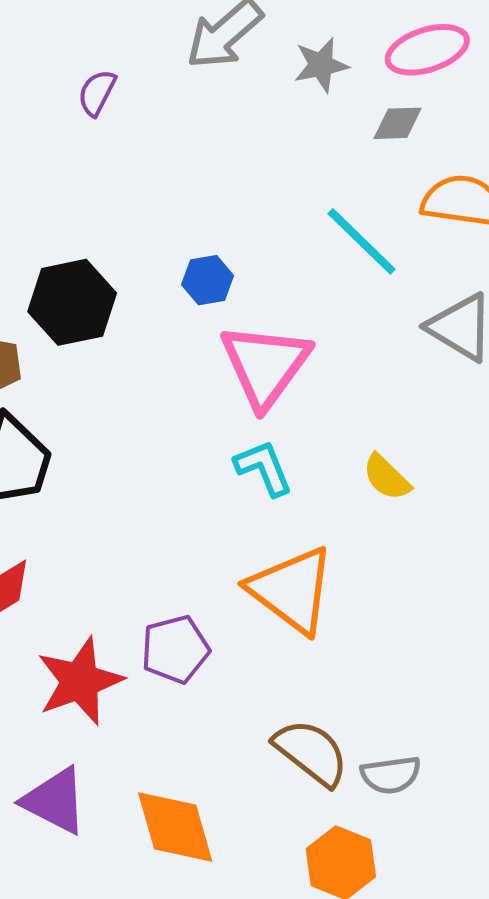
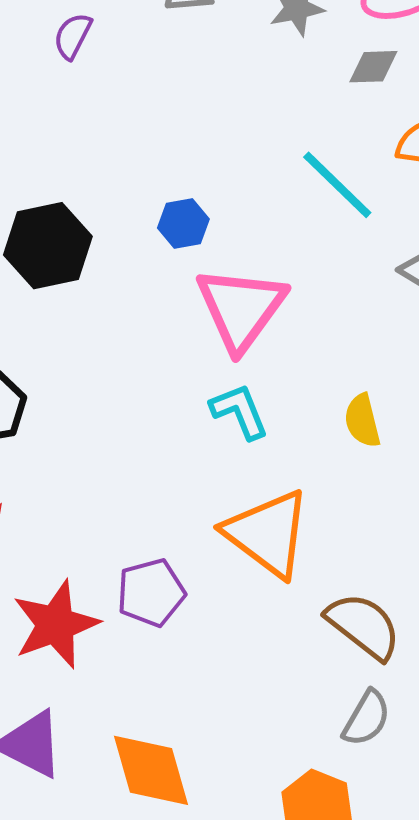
yellow semicircle: (387, 477) -> (362, 421), turned 32
brown semicircle: (311, 752) -> (363, 626), moved
gray semicircle: (391, 775) -> (366, 718), turned -52

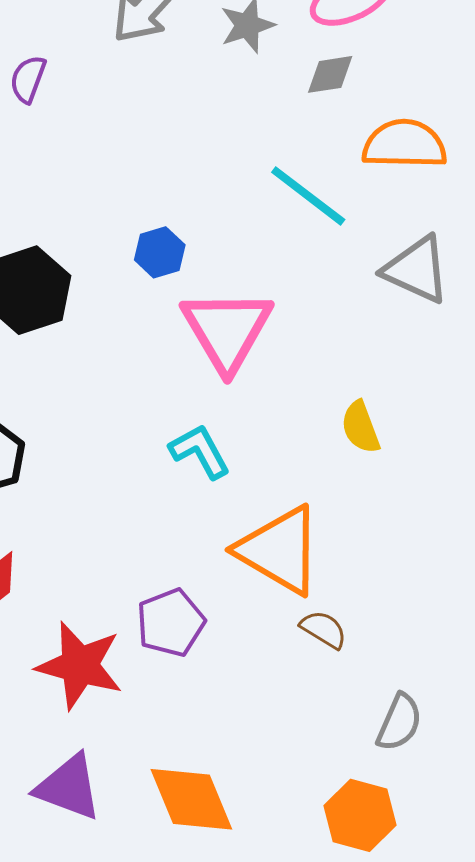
cyan L-shape: (239, 411) -> (200, 451), moved
red star: (56, 624) -> (80, 665), turned -30
brown semicircle: (363, 626) -> (324, 629), moved, size x0.6

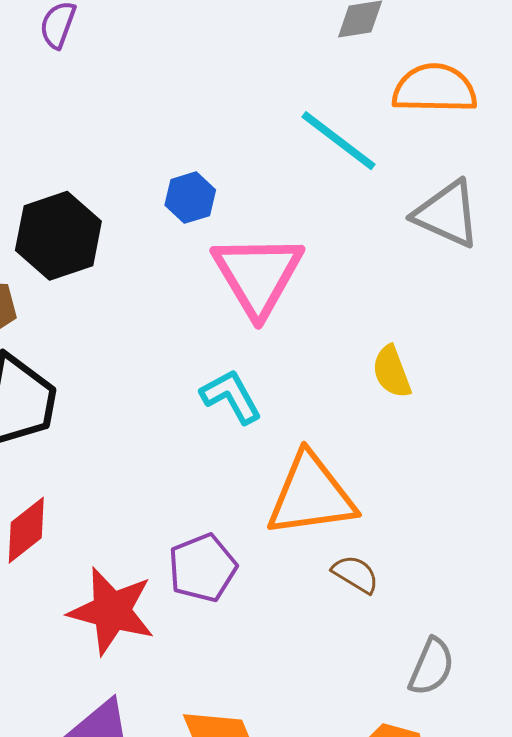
orange triangle: (279, 550) -> (311, 495), turned -38

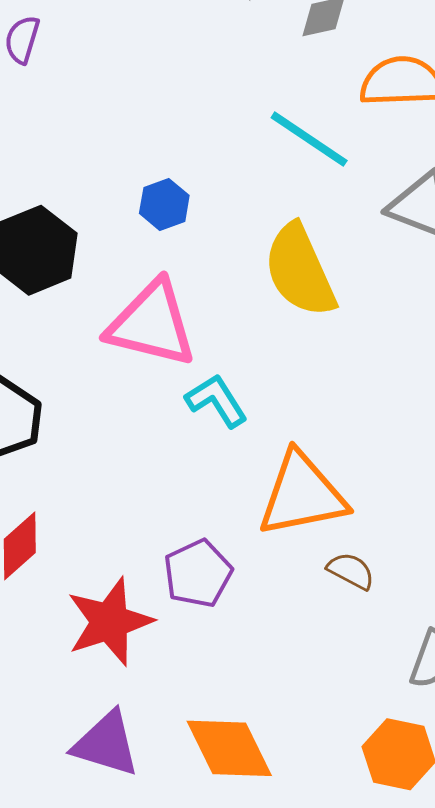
pink triangle: (258, 275) -> (152, 324), moved, turned -42
yellow semicircle: (392, 372) -> (300, 271), moved, size x1.8
red star: (112, 611) -> (110, 622), turned -30

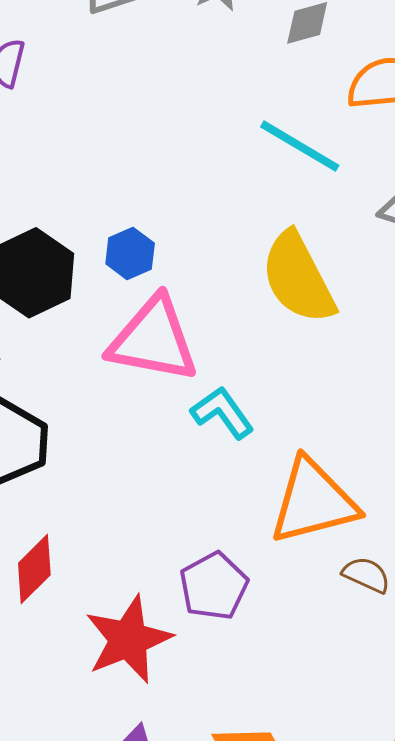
blue hexagon: (164, 204) -> (130, 254), moved

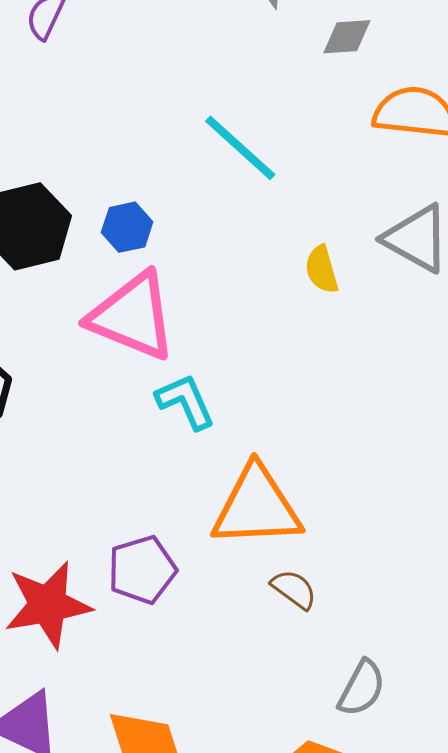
cyan line: (300, 146) -> (240, 148), moved
yellow semicircle: (298, 278) -> (322, 269), moved, size x0.5

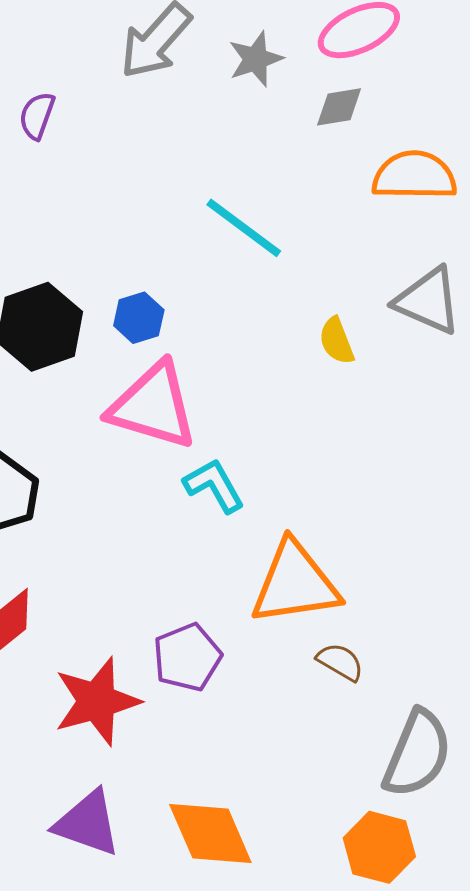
gray semicircle: (362, 688) -> (417, 754), size x1.5

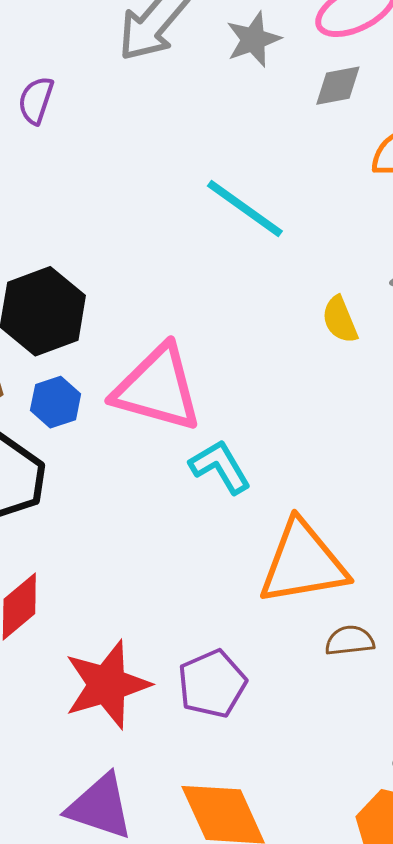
blue hexagon: (139, 318) -> (56, 402), moved
purple pentagon: (187, 657) -> (212, 684), moved
brown semicircle: (340, 662) -> (350, 641), turned -36

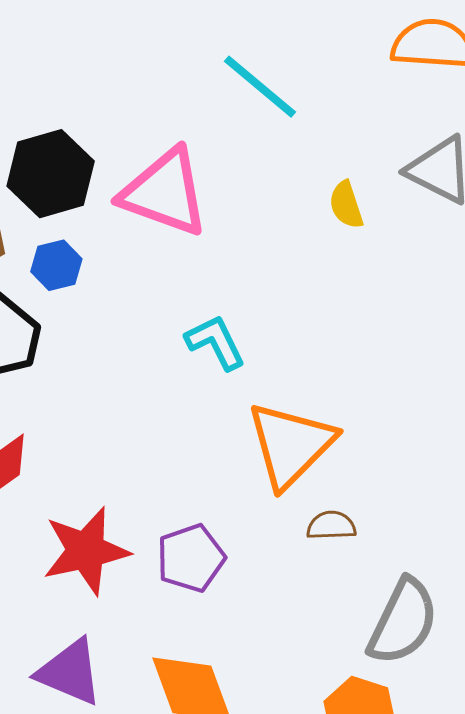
pink triangle: (157, 388) -> (165, 192), moved
orange triangle: (303, 563) -> (291, 445), turned -40

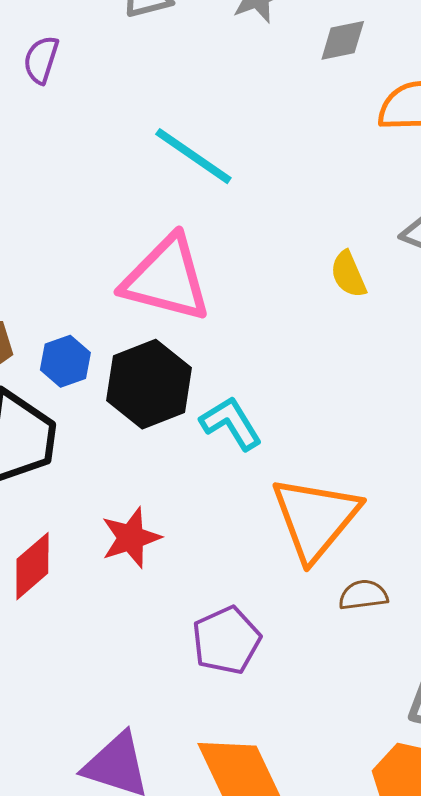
cyan line: (260, 87) -> (193, 156), moved
black hexagon: (51, 174) -> (149, 384), moved
red star: (86, 551) -> (131, 538), moved, size x0.7

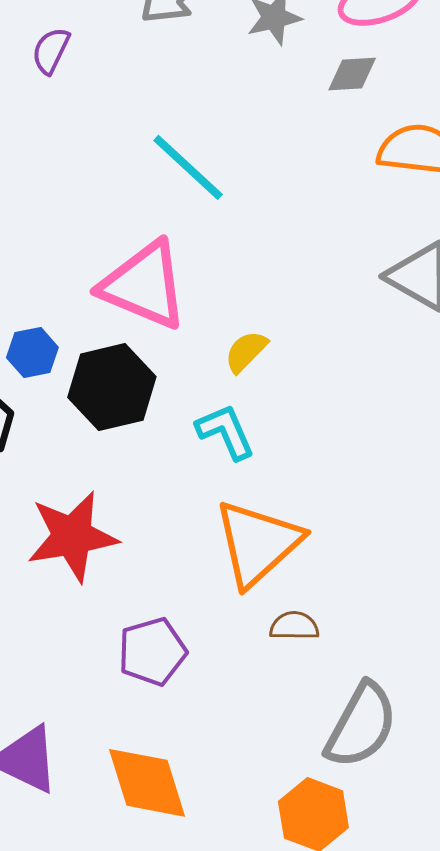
yellow semicircle: (348, 274) -> (246, 351), moved, turned 60
cyan L-shape: (231, 423) -> (226, 432), moved
red star: (131, 538) -> (72, 536), size x1.5

